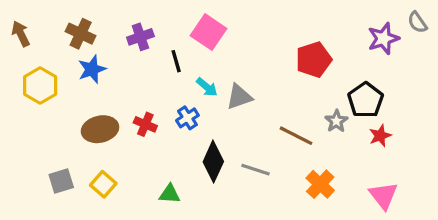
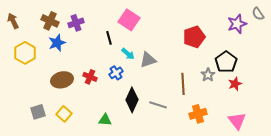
purple cross: (140, 37) -> (76, 23), moved
brown line: (296, 136) -> (183, 84), turned 60
orange cross: (320, 184) -> (198, 114), turned 30

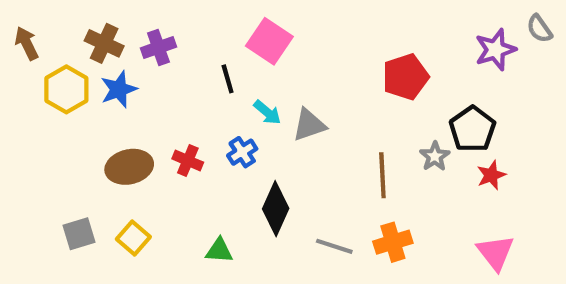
yellow hexagon: (25, 53) -> (66, 89), moved
gray line: (158, 105) -> (334, 246), moved
orange cross: (198, 114) -> (393, 242), moved

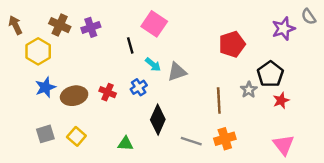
blue star: (119, 89) -> (45, 87), moved

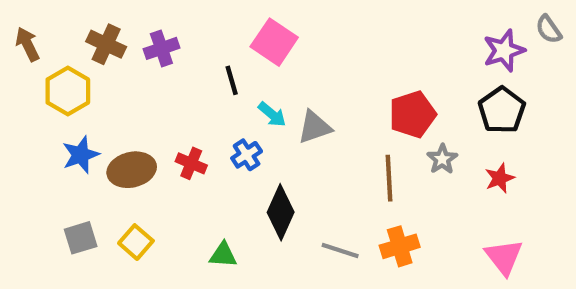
red pentagon: (232, 44) -> (412, 114), moved
black pentagon: (270, 74) -> (502, 110), moved

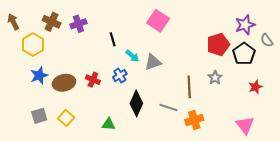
gray semicircle: (549, 29) -> (267, 40), moved
pink square: (274, 42) -> (158, 21), moved
red pentagon: (412, 114) -> (218, 44), moved
red star: (500, 178) -> (255, 87), moved
gray line: (340, 251) -> (168, 108), moved

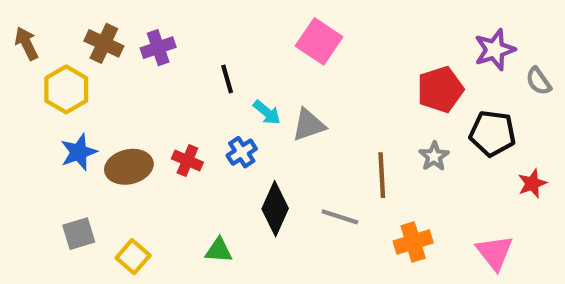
black pentagon: (244, 54) -> (493, 133), moved, turned -30
red star: (255, 87) -> (532, 183), moved
yellow square: (66, 118) -> (133, 257), moved
orange cross: (194, 120) -> (413, 242), moved

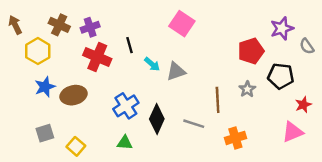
blue cross: (242, 152) -> (126, 106), moved, size x1.5
red cross: (187, 160) -> (97, 57), moved, size x1.6
pink triangle: (495, 252) -> (293, 132), moved, turned 45

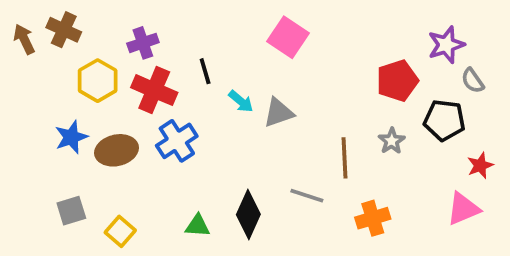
brown cross: (59, 25) -> (64, 30), moved
gray semicircle: (307, 46) -> (473, 81), moved
yellow hexagon: (38, 51) -> (98, 81), moved
blue cross: (126, 106) -> (177, 141), moved
black diamond: (157, 119) -> (248, 214), moved

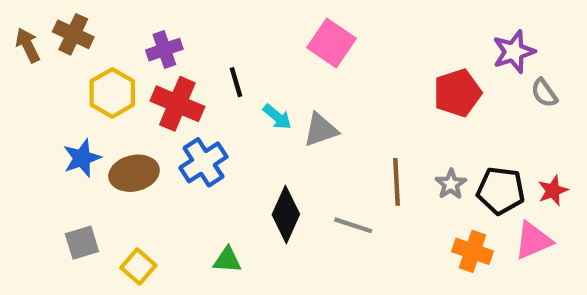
black pentagon: (444, 120) -> (501, 191), moved
gray star: (392, 141) -> (451, 184), moved
black diamond: (248, 214) -> (286, 214), moved
orange cross: (373, 218) -> (473, 251), moved, turned 36

